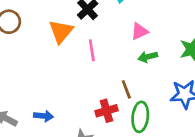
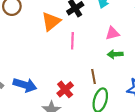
red cross: (106, 111) -> (65, 89), moved, turned -35
blue arrow: (44, 116) -> (25, 85), size x1.5

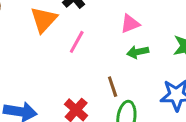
pink line: (72, 41) -> (77, 42), turned 35

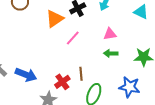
brown line: (113, 87) -> (81, 74), moved

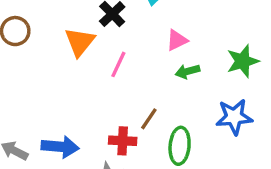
brown line: (81, 74) -> (149, 119), turned 56
red cross: (62, 82) -> (123, 141), turned -35

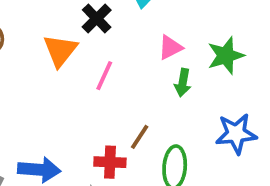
green star: (243, 61) -> (226, 56), moved
green arrow: (188, 71) -> (183, 83), turned -65

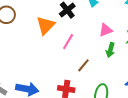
brown line: (140, 137) -> (83, 65), moved

